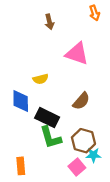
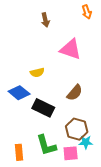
blue diamond: (21, 101) -> (19, 93), turned -50
green L-shape: (50, 137) -> (46, 145), moved
pink square: (77, 167) -> (71, 153), turned 35

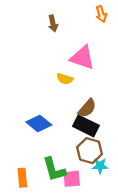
yellow semicircle: (37, 72) -> (65, 79), moved, turned 32
blue diamond: (19, 93) -> (39, 124), moved
black rectangle: (43, 108) -> (86, 126), moved
pink square: (71, 153) -> (72, 179), moved

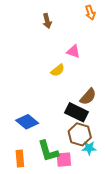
pink triangle: (82, 58) -> (73, 51), size x0.6
yellow semicircle: (65, 79) -> (58, 70), turned -56
brown semicircle: (87, 108) -> (88, 97), moved
blue diamond: (39, 124) -> (27, 122), moved

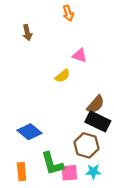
orange arrow: (90, 13) -> (68, 13), moved
brown arrow: (47, 21) -> (27, 33), moved
black rectangle: (77, 112) -> (98, 121), moved
cyan star: (89, 148) -> (93, 172), moved

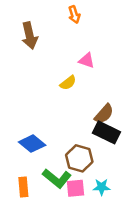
brown arrow: (27, 33) -> (30, 36), size x1.5
brown hexagon: (86, 145) -> (79, 158), moved
green L-shape: (52, 164) -> (57, 178), turned -35

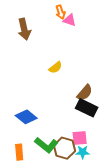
pink triangle: (87, 60) -> (70, 20), moved
brown hexagon: (79, 158) -> (64, 148), moved
pink square: (75, 188) -> (80, 138), moved

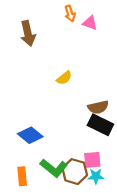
pink triangle: (70, 20) -> (90, 23), moved
brown semicircle: (85, 93) -> (98, 107), turned 36

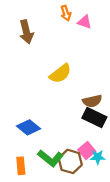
yellow semicircle: (64, 78) -> (60, 74), size x1.5
pink square: (92, 160) -> (87, 150), turned -35
cyan star: (96, 176) -> (98, 157), moved

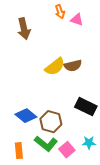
brown semicircle: (92, 101) -> (73, 66), moved
pink square: (87, 150) -> (67, 150), moved
brown hexagon: (70, 161) -> (51, 122), moved

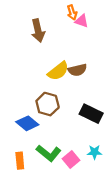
orange arrow: (60, 12) -> (72, 12), moved
brown arrow: (24, 29) -> (38, 31), moved
brown hexagon: (51, 122) -> (48, 104), moved

